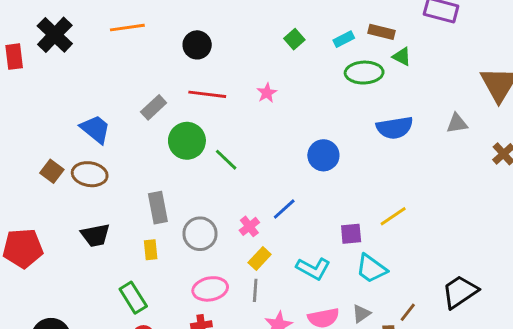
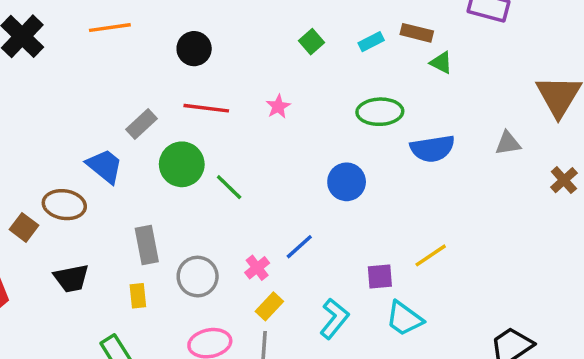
green ellipse: (364, 73) -> (380, 112), moved
blue trapezoid: (95, 129) -> (105, 166), moved
brown square: (52, 171) -> (24, 227), moved
cyan L-shape: (313, 269) -> (334, 319), turned -80

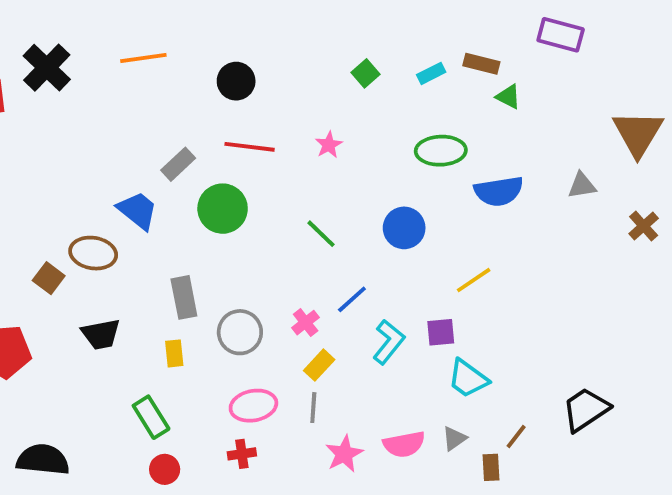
green line: (229, 187) -> (321, 234), moved
yellow line: (431, 255) -> (474, 280), moved
cyan L-shape: (334, 319) -> (389, 342), moved

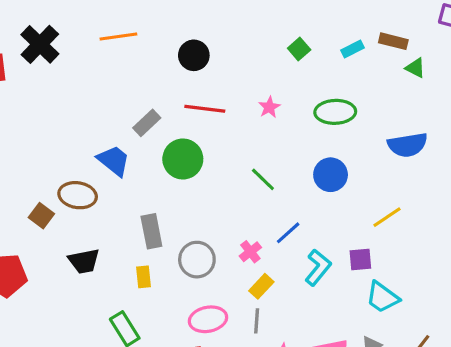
green ellipse: (441, 151) -> (335, 112), moved

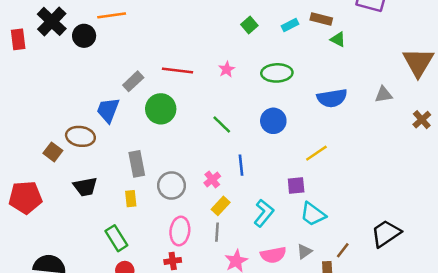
black circle: (194, 55) -> (84, 36), moved
blue trapezoid: (114, 161) -> (108, 110), turned -108
blue line: (288, 233) -> (241, 165), turned -54
cyan L-shape: (318, 267) -> (264, 213), moved
pink ellipse: (208, 319) -> (180, 231), turned -72

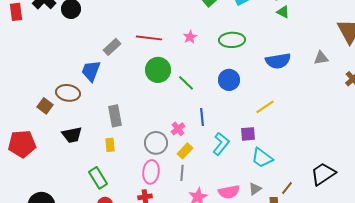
green circle: (161, 109) -> (158, 70), moved
gray circle: (171, 185) -> (156, 143), moved
cyan L-shape: (264, 213) -> (221, 144), moved

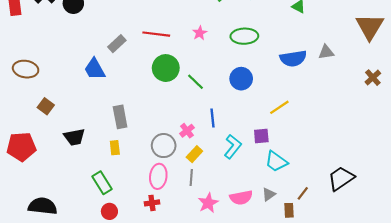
gray triangle: (321, 58) -> (326, 52), moved
blue trapezoid: (91, 71) -> (95, 69), turned -50
brown ellipse: (68, 93) -> (26, 69), moved

